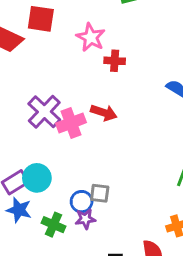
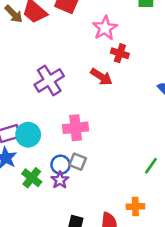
red arrow: (104, 113) -> (101, 77), moved
pink cross: (71, 123) -> (76, 128), moved
purple star: (85, 219) -> (60, 180), turned 30

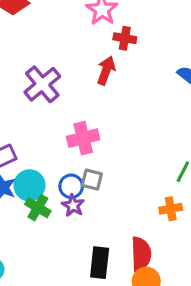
red arrow: (101, 77) -> (106, 71), turned -95
cyan circle: (28, 135) -> (30, 185), moved
orange cross: (135, 206) -> (171, 209), moved

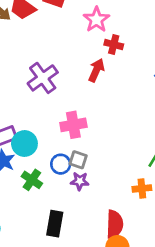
cyan circle: (30, 185) -> (24, 144), moved
purple star: (73, 205) -> (80, 181), moved, turned -30
black rectangle: (100, 263) -> (55, 224), moved

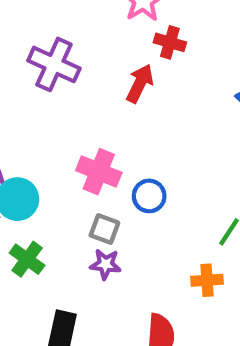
purple cross: (43, 78) -> (54, 64), moved, turned -32
pink cross: (73, 125) -> (99, 172), turned 30
blue circle: (61, 164) -> (149, 196), moved

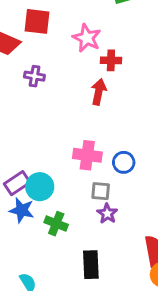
purple cross: (54, 64) -> (34, 76), moved, size x0.6
purple star: (106, 264) -> (107, 214), turned -30

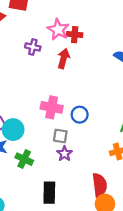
pink star: (87, 38) -> (58, 30), moved
purple cross: (34, 76) -> (33, 47), moved

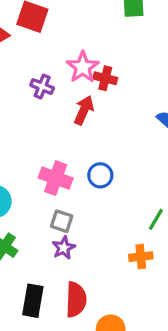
blue circle: (80, 115) -> (100, 175), moved
red semicircle: (100, 185) -> (76, 300), moved

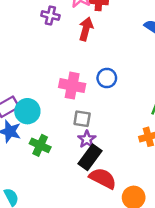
red semicircle: (76, 300) -> (103, 178), turned -56
black rectangle: (33, 301) -> (90, 157), moved, turned 35

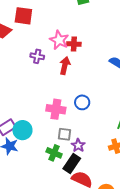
purple star: (87, 139) -> (78, 145), moved
green cross: (40, 145) -> (54, 153), moved

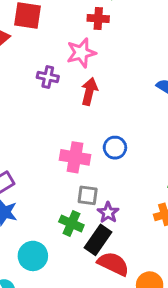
pink star: (59, 40) -> (81, 53), turned 30
red cross: (74, 44) -> (98, 19), moved
cyan circle: (22, 130) -> (33, 256), moved

